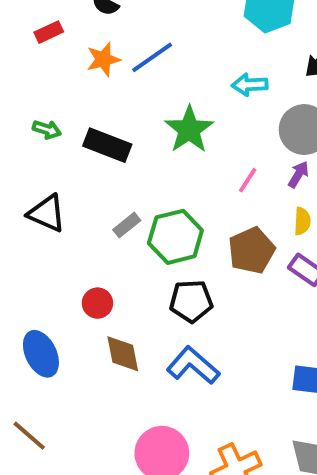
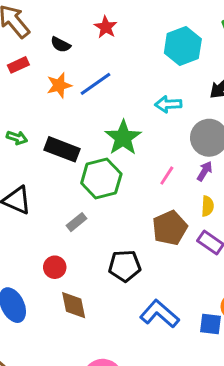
gray rectangle: (127, 225) -> (77, 222), moved
green hexagon: (175, 237) -> (101, 178), moved
blue L-shape: (193, 365) -> (160, 314), moved

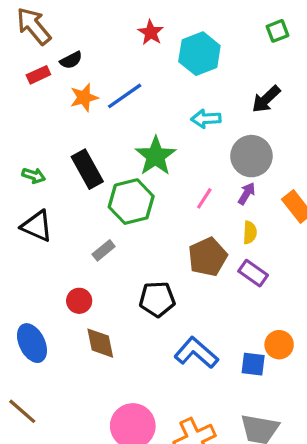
red star: (106, 27) -> (151, 33), moved
black semicircle: (61, 45) -> (71, 60), moved, turned -54
cyan hexagon: (183, 46) -> (199, 54), moved
green arrow: (17, 138) -> (34, 176), moved
black rectangle: (62, 149) -> (87, 169), turned 40

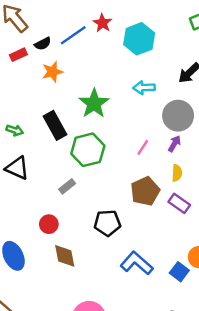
blue line: (125, 96) -> (73, 35), moved
green star: (156, 156) -> (94, 103), moved
blue square: (253, 364) -> (179, 272), turned 30

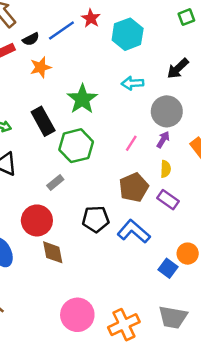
red circle: (49, 224) -> (37, 220), size x1.6
blue L-shape: (137, 263) -> (134, 231), moved

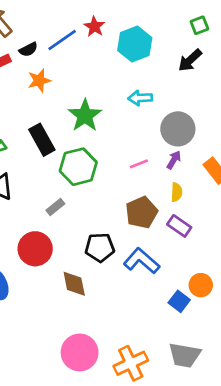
black arrow: (178, 69) -> (190, 60), moved
pink line: (131, 143) -> (139, 164), turned 35
brown diamond: (53, 252) -> (74, 284), moved

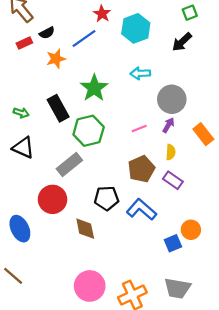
blue line: (62, 40) -> (84, 39), moved
gray rectangle: (55, 207) -> (69, 164), size x1.6
blue square: (179, 301) -> (173, 243), turned 30

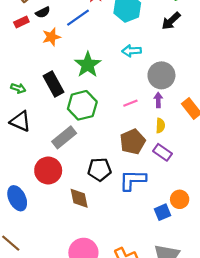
purple arrow: (168, 125) -> (158, 100), turned -32
blue L-shape: (141, 209) -> (133, 180), turned -40

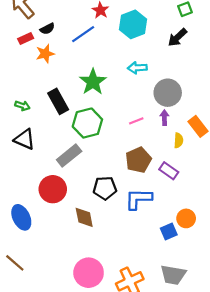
orange star: (51, 37) -> (45, 54), moved
yellow semicircle: (160, 126) -> (179, 140), moved

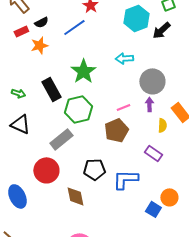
cyan hexagon: (133, 24) -> (136, 18), moved
brown pentagon: (138, 160) -> (116, 130), moved
blue square: (169, 231) -> (153, 209), turned -35

